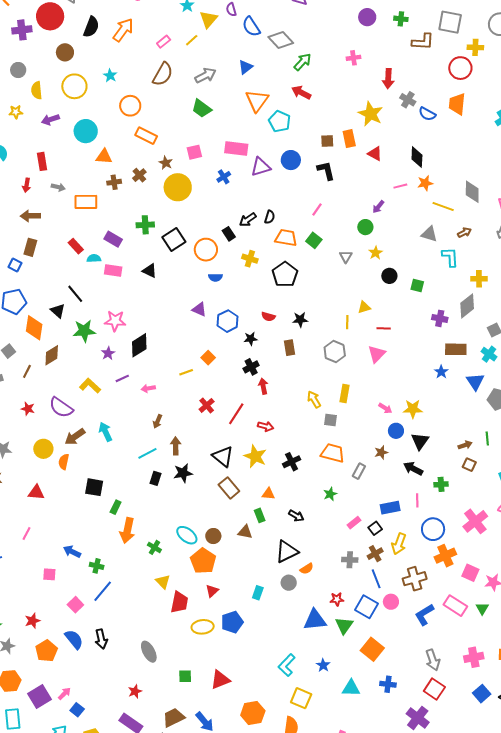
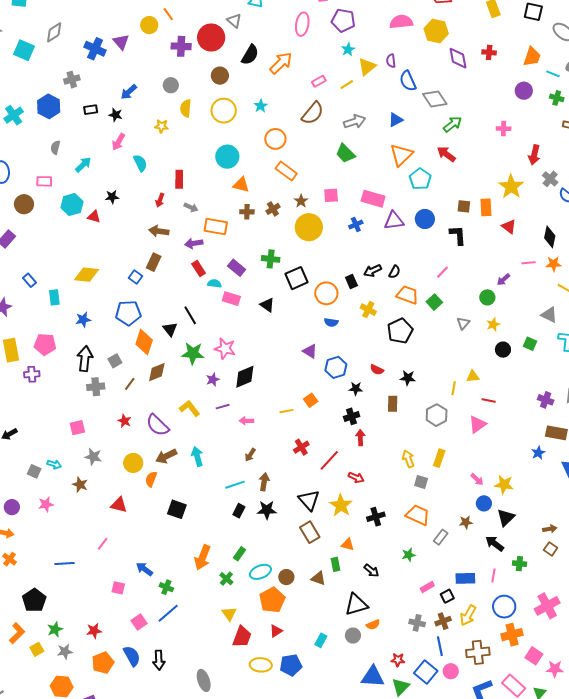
purple arrow: (50, 120) -> (194, 243), moved
green square: (417, 286) -> (530, 344), moved
green rectangle: (116, 507) -> (240, 554), moved
cyan ellipse: (187, 535) -> (260, 572), turned -70

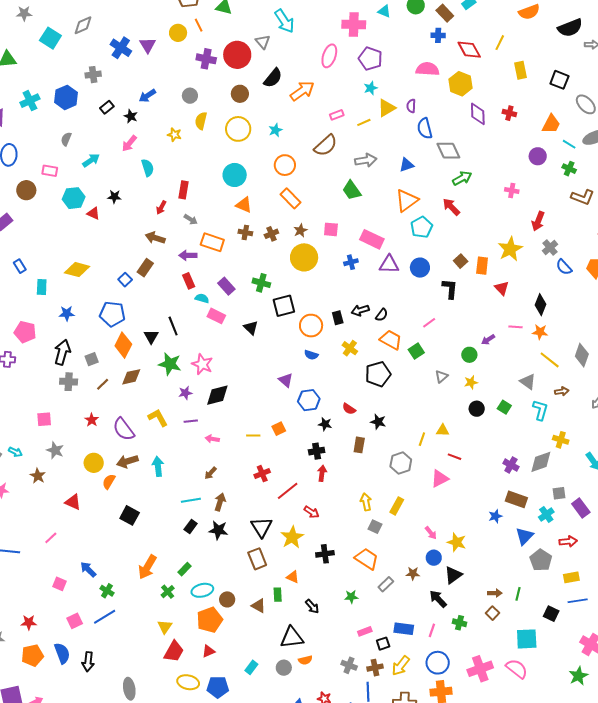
black rectangle: (91, 110) -> (107, 107), turned -40
brown square: (464, 206) -> (461, 261), turned 32

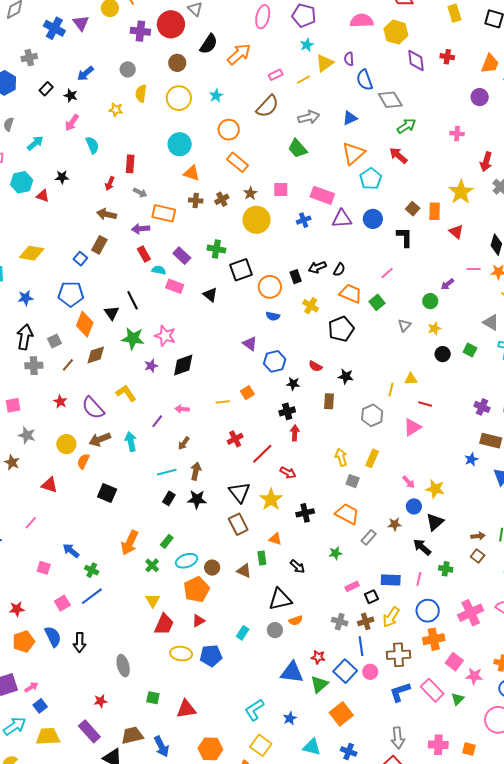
purple line: (191, 421) -> (157, 421), moved, turned -40

